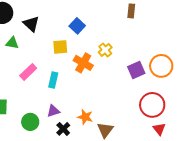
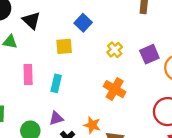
orange cross: (83, 63) -> (115, 89), moved
purple square: (136, 70) -> (149, 54), moved
pink rectangle: (28, 72) -> (28, 74), turned -48

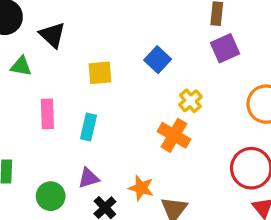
blue square: (83, 23) -> (158, 60), moved
yellow cross: (115, 50) -> (190, 101), moved
purple square: (149, 54) -> (225, 48), moved

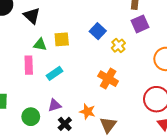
green triangle: (21, 66) -> (40, 45), moved
yellow cross: (190, 101) -> (118, 46), moved
cyan rectangle: (88, 127) -> (54, 73), turned 42

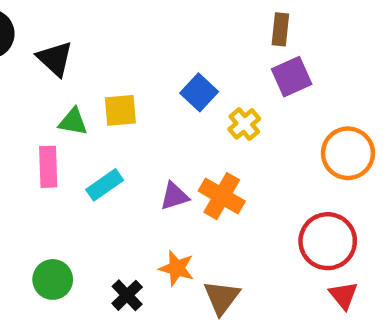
purple triangle: (54, 105) -> (174, 196), moved

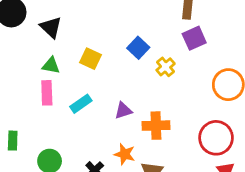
yellow square: (120, 110) -> (90, 59), turned 30
green triangle: (73, 122) -> (51, 66), moved
orange cross: (222, 196) -> (156, 126), moved, turned -32

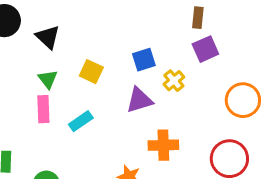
blue square: (138, 48) -> (144, 60), turned 30
green triangle: (51, 66) -> (48, 79), turned 42
purple triangle: (123, 111) -> (139, 100), moved, size x1.4

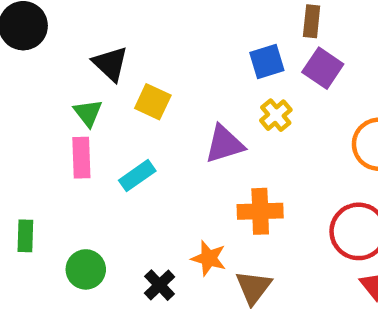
black triangle: (48, 37) -> (110, 64), moved
purple square: (205, 49) -> (323, 68), turned -32
blue square: (144, 60) -> (267, 61), moved

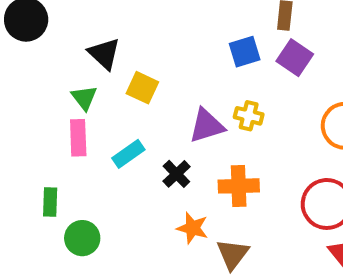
yellow cross: (276, 115) -> (249, 116), moved, turned -36
green rectangle: (25, 236) -> (50, 202), moved
black cross: (160, 285) -> (176, 174), moved

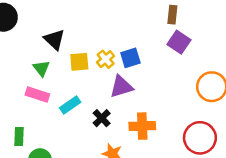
blue square: (245, 52) -> (130, 58), moved
yellow square: (142, 88) -> (79, 62), turned -30
yellow cross: (249, 116) -> (106, 59), moved, turned 36
pink rectangle: (78, 138) -> (37, 95), turned -70

